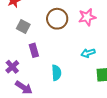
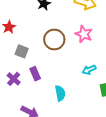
pink star: (87, 17) -> (84, 34), turned -30
purple cross: (12, 67) -> (14, 79), moved

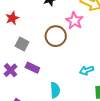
pink star: (84, 34) -> (74, 21), moved
purple rectangle: (35, 74) -> (32, 68), turned -48

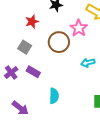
red star: (12, 18) -> (32, 22), moved
cyan arrow: (87, 70) -> (88, 63), moved

